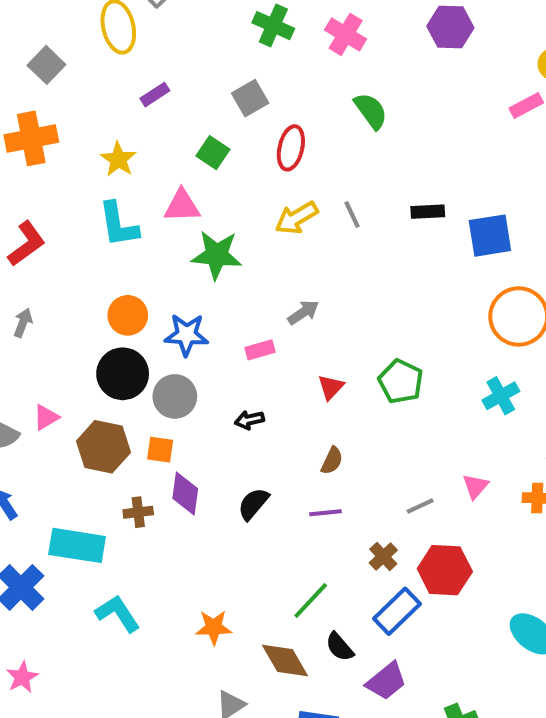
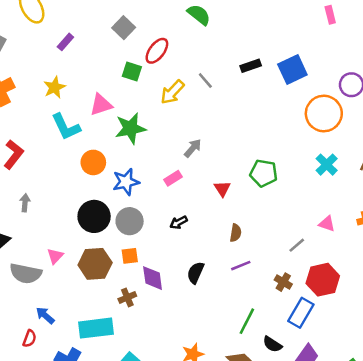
red ellipse: (291, 148) -> (157, 51), turned 40
green square: (213, 153) -> (132, 71), moved
yellow star: (118, 159) -> (55, 87), turned 30
orange circle: (128, 315) -> (93, 162), moved
pink triangle: (475, 486) -> (327, 224), turned -36

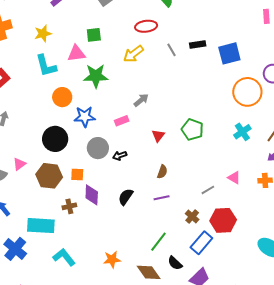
red ellipse: (157, 51) -> (146, 26), moved, turned 35
green square: (132, 71) -> (94, 35), moved, turned -35
gray line: (205, 81) -> (171, 50), moved
gray circle: (130, 221) -> (98, 148), moved

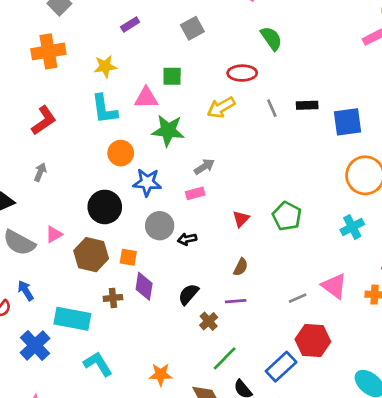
gray arrow: (141, 100) -> (204, 167), moved
pink triangle: (234, 178) -> (334, 286), size x1.5
brown cross: (192, 217) -> (209, 321), moved

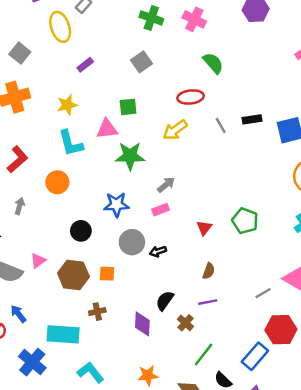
orange circle: (121, 153) -> (57, 182), moved
black circle: (105, 207) -> (81, 231), size x0.7
purple diamond: (144, 286) -> (142, 324), moved

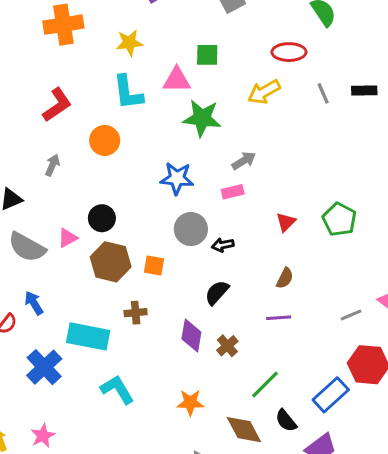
black circle: (81, 231) -> (102, 218), moved
black semicircle: (165, 301) -> (217, 293), moved
brown cross: (185, 323) -> (227, 346), moved

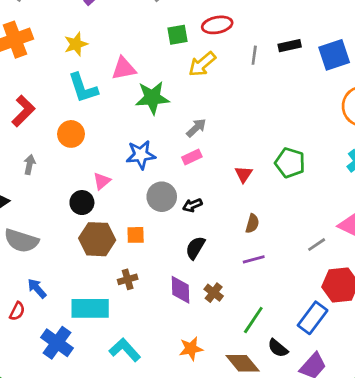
green square: (207, 55) -> (178, 35), moved
gray line: (323, 93) -> (254, 55), turned 42
pink triangle: (68, 238) -> (102, 181), moved

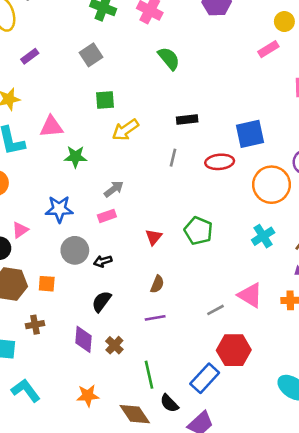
red ellipse: (217, 25) -> (220, 162), moved
black rectangle: (290, 46) -> (187, 119), moved
gray line: (254, 55) -> (173, 158), moved
green star: (152, 98) -> (75, 157), size x0.7
green line: (253, 320) -> (149, 375), turned -52

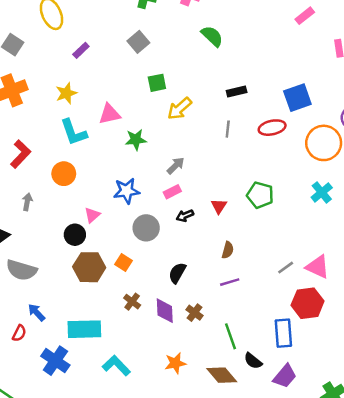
black arrow: (103, 261) -> (185, 216), moved
orange square: (47, 284) -> (124, 263), turned 35
pink triangle: (250, 295) -> (318, 267), moved
brown cross: (35, 325) -> (132, 302), moved, turned -35
blue rectangle: (205, 378) -> (283, 333), turned -40

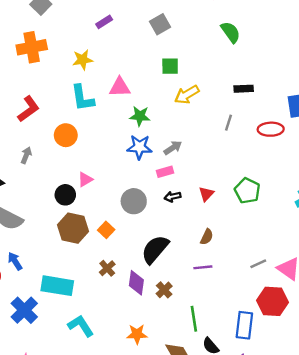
blue star: (127, 191) -> (139, 147), moved
black semicircle: (177, 273) -> (155, 249), size x1.5

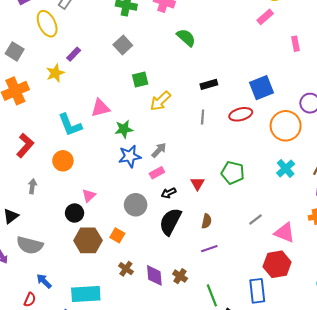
yellow star: (83, 60) -> (55, 73), moved
black semicircle: (155, 249) -> (170, 222), moved
gray line: (258, 264) -> (255, 219), moved

